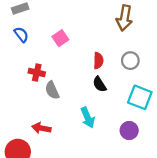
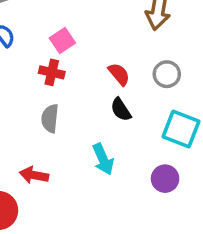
red semicircle: (98, 61) -> (119, 74), turned -42
red cross: (37, 72) -> (52, 72), moved
gray semicircle: (52, 90) -> (50, 118), turned 30

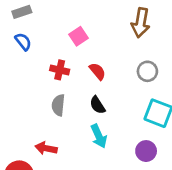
pink square: (62, 41) -> (79, 36), moved
red semicircle: (119, 74) -> (97, 71), moved
black semicircle: (121, 110) -> (97, 105), moved

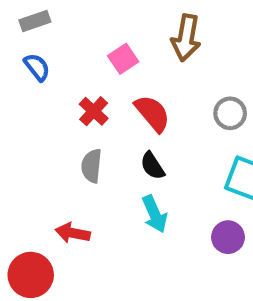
brown arrow: (141, 23) -> (186, 38), moved
red cross: (60, 70) -> (94, 111), turned 30
red semicircle: (97, 71) -> (152, 113), size x1.4

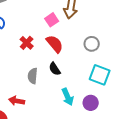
pink square: (123, 59) -> (52, 20), moved
gray semicircle: (92, 166) -> (33, 76), moved
cyan arrow: (155, 214) -> (68, 97), moved

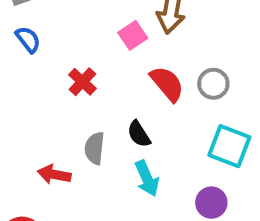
red semicircle: (55, 44) -> (167, 84), moved
cyan arrow: (68, 97) -> (147, 178), moved
red arrow: (17, 101) -> (54, 174), moved

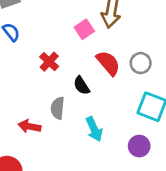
black semicircle: (139, 134) -> (82, 86), moved

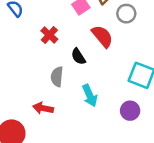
gray circle: (141, 63) -> (126, 14), moved
red arrow: (29, 126) -> (43, 108), moved

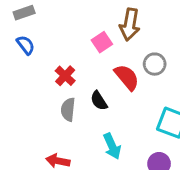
gray circle: (126, 14) -> (155, 64), moved
gray semicircle: (57, 77) -> (68, 109), moved

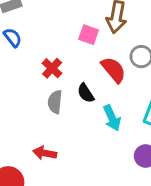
pink square: (102, 42) -> (89, 35), turned -36
cyan arrow: (112, 146) -> (112, 118), moved

